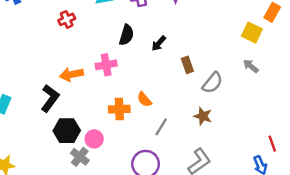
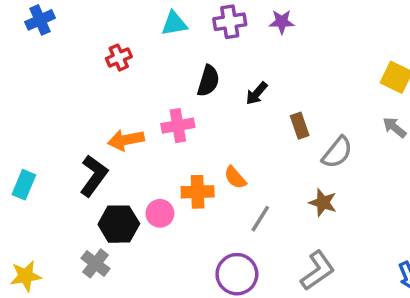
pink circle: (94, 139) -> (160, 213), moved
gray cross: (80, 157) -> (95, 263), moved

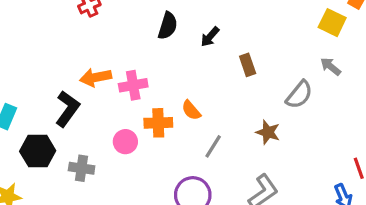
pink cross: (178, 126) -> (133, 85), moved
gray semicircle: (337, 152) -> (299, 95), moved
black hexagon: (119, 224) -> (38, 151), moved
gray cross: (95, 263) -> (82, 168), moved, turned -30

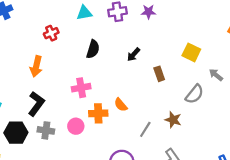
yellow square: (332, 23) -> (191, 52), moved
black semicircle: (168, 26) -> (93, 49), moved
orange arrow: (96, 77) -> (36, 66), moved, turned -66
gray line: (213, 146) -> (145, 129), moved
gray cross: (82, 168) -> (46, 130), moved

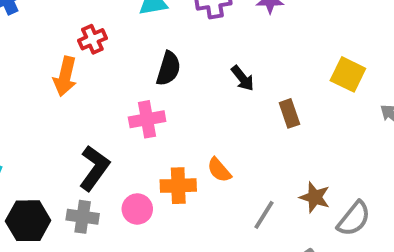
black arrow: (134, 55) -> (243, 78), turned -80
orange arrow: (36, 66) -> (65, 76), moved
pink cross: (81, 88) -> (147, 119), moved
gray semicircle: (195, 94) -> (354, 219), moved
black L-shape: (36, 104) -> (94, 168), moved

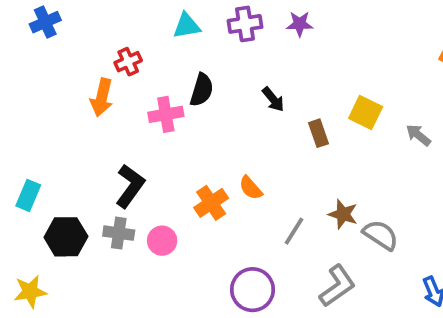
yellow square: (348, 74) -> (366, 112), moved
pink cross: (147, 119) -> (166, 114), moved
orange cross: (178, 186) -> (211, 203), turned -32
pink circle: (137, 209) -> (162, 241), moved
gray semicircle: (354, 219) -> (381, 235), turned -96

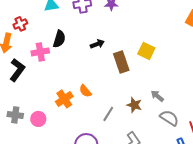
black arrow: (273, 99) -> (97, 44), turned -72
brown rectangle: (318, 133) -> (121, 62), size x1.5
gray arrow: (418, 135) -> (157, 96), moved
black L-shape: (130, 186) -> (17, 70), moved
gray semicircle: (381, 235) -> (169, 118), moved

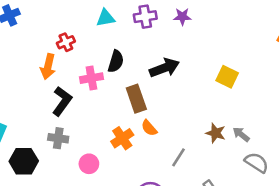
black arrow: (97, 44) -> (164, 68), size x1.6
brown rectangle: (121, 62) -> (136, 99), moved
brown star: (134, 105) -> (216, 133), moved
gray cross: (15, 115) -> (58, 138), moved

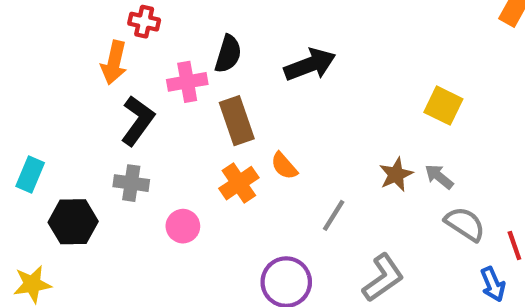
red cross: (66, 42) -> (144, 22), turned 36
yellow square: (227, 77) -> (443, 106), moved
brown rectangle: (136, 99) -> (237, 121), moved
brown star: (216, 133) -> (396, 174), turned 30

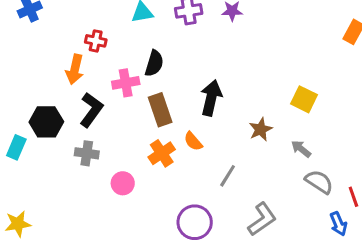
black arrow: (310, 65) -> (211, 98), moved, turned -56
brown star: (396, 174) -> (261, 129), moved
black hexagon: (73, 222) -> (46, 122), moved

